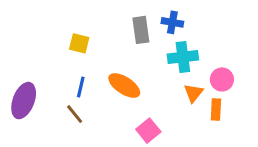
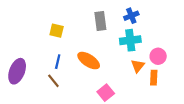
blue cross: (172, 22) -> (131, 16), moved, turned -32

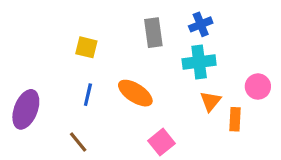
pink circle: (158, 56) -> (258, 87), moved
brown line: (53, 81) -> (78, 142), moved

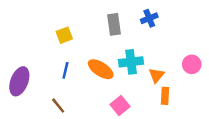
yellow square: (86, 47) -> (64, 35), turned -35
cyan cross: (199, 62) -> (131, 62), moved
orange rectangle: (235, 119) -> (165, 96), moved

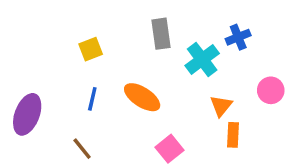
blue cross: (149, 18) -> (238, 37), moved
cyan cross: (131, 62) -> (202, 59), moved, turned -30

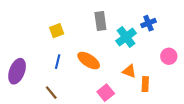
orange triangle: (221, 106) -> (129, 71), moved, turned -48

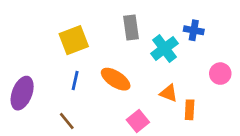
blue cross: (148, 23) -> (194, 30), turned 32
yellow square: (57, 31) -> (74, 40), size x1.5

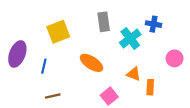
blue line: (75, 81) -> (44, 66), moved
purple ellipse: (22, 93) -> (17, 54), moved
brown line: (67, 121) -> (53, 96), turned -64

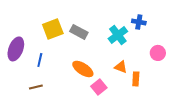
gray rectangle: (104, 22) -> (79, 32), moved, turned -54
orange ellipse: (92, 63) -> (83, 69), moved
brown line: (53, 96) -> (36, 87), moved

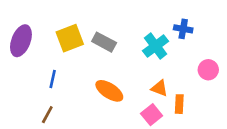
purple ellipse: (16, 49) -> (21, 41), moved
brown line: (36, 87) -> (47, 115), turned -48
pink square: (99, 87) -> (152, 115), moved

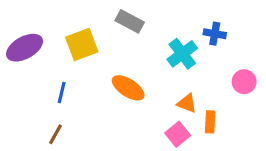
purple ellipse: (21, 41) -> (25, 48), turned 40
gray rectangle: (104, 42) -> (130, 21), moved
orange ellipse: (109, 91) -> (128, 88), moved

